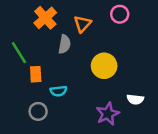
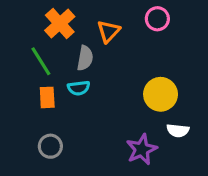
green line: (19, 53) -> (41, 61), moved
yellow circle: (104, 66) -> (161, 94), moved
cyan semicircle: (58, 91) -> (79, 88), moved

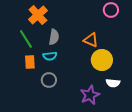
pink circle: (157, 19) -> (111, 10), moved
orange triangle: (109, 31) -> (91, 40), moved, turned -49
gray circle: (50, 146) -> (49, 80), moved

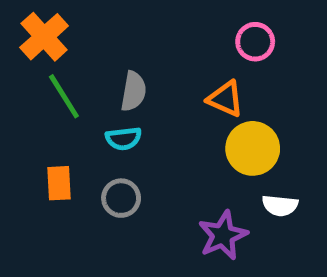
pink circle: (111, 10) -> (255, 42), moved
orange cross: (38, 15) -> (44, 37), moved
orange rectangle: (30, 62) -> (59, 183), moved

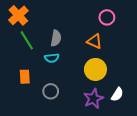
yellow circle: (253, 148) -> (95, 69), moved
gray circle: (121, 198) -> (51, 91), moved
white semicircle: (280, 206) -> (117, 94), moved, turned -64

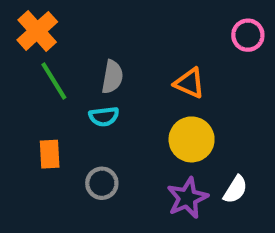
pink circle: (107, 17) -> (248, 35), moved

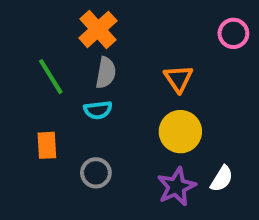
orange cross: (37, 31) -> (98, 29), moved
orange triangle: (189, 83) -> (178, 79), turned 32

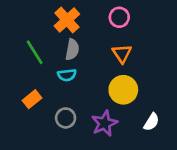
pink circle: (233, 33) -> (119, 17), moved
orange rectangle: (47, 145) -> (32, 99), turned 54
purple star: (176, 187) -> (104, 123), moved

